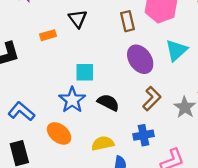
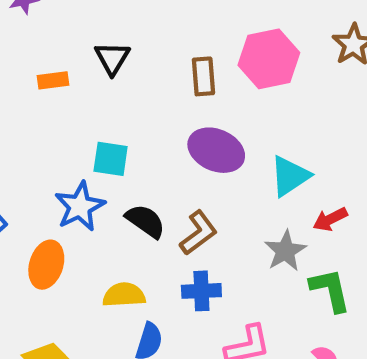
cyan triangle: (176, 50) -> (290, 176), moved
purple ellipse: (140, 59) -> (216, 150), turned -40
brown L-shape: (152, 99) -> (198, 233), moved
orange ellipse: (59, 133) -> (46, 265), turned 60

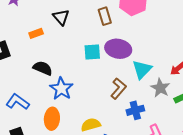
cyan square: (111, 159) -> (92, 52), moved
cyan triangle: (290, 176) -> (142, 69), moved
black semicircle: (145, 221) -> (43, 68), moved
blue cross: (201, 291) -> (135, 110), moved

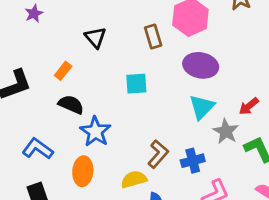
orange rectangle: (36, 33) -> (63, 71), moved, turned -32
purple ellipse: (118, 49) -> (201, 65), moved
brown L-shape: (119, 89) -> (158, 154), moved

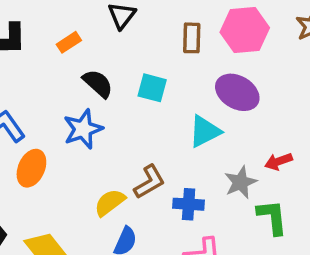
black semicircle: (71, 104) -> (98, 83), moved
cyan triangle: (202, 107) -> (205, 131), moved
orange ellipse: (83, 171) -> (31, 168), moved
yellow semicircle: (134, 179) -> (110, 202), turned -40

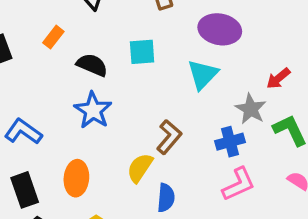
orange ellipse: (31, 168) -> (76, 178), moved
blue cross: (189, 204) -> (230, 142), moved

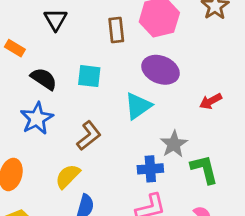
orange rectangle: (53, 37) -> (15, 48), turned 72
red arrow: (278, 78) -> (211, 101), moved
brown L-shape: (169, 137) -> (89, 136), moved

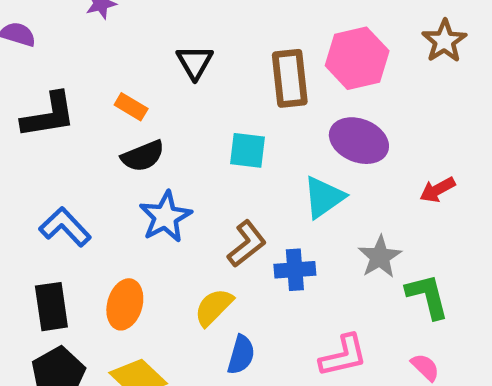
brown rectangle: (116, 30) -> (290, 78), size x1.4
black semicircle: (44, 79) -> (143, 156), moved, turned 124
blue cross: (150, 169) -> (295, 270), moved

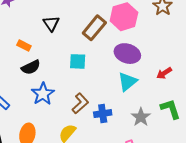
brown rectangle: (290, 78) -> (94, 28), turned 50
cyan triangle: (324, 197) -> (127, 82), moved
gray star: (380, 257) -> (141, 117), moved
green L-shape: (427, 296) -> (171, 109), moved

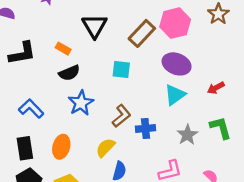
black triangle: (51, 23) -> (95, 26), size x1.4

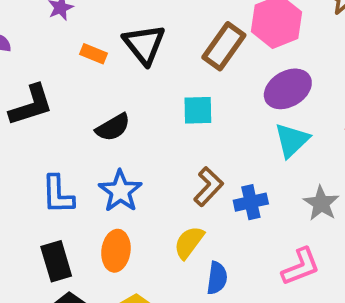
orange rectangle: (63, 49) -> (94, 54), moved
purple ellipse: (177, 64) -> (288, 89), turned -44
blue star: (81, 103) -> (120, 191), moved
blue L-shape: (31, 109) -> (58, 195), turned -130

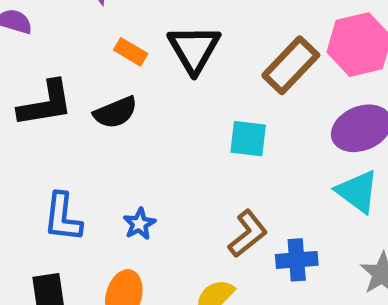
black semicircle: (113, 127) -> (115, 112), moved
cyan triangle: (292, 140) -> (357, 192), turned -48
blue star: (120, 191) -> (139, 224), size x0.6

